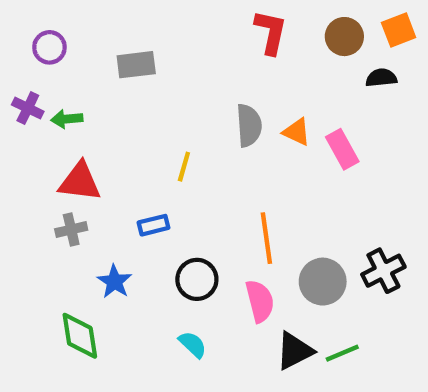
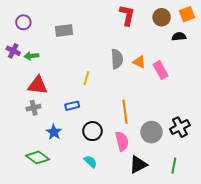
green diamond: (80, 336) -> (38, 158), turned -45
green line: (342, 353) -> (174, 166), moved, turned -56

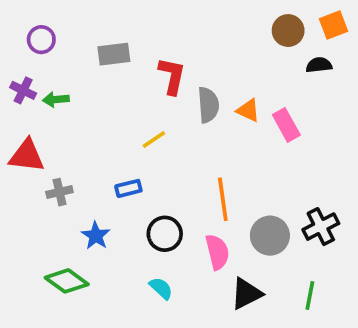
red L-shape: (127, 15) -> (172, 76), moved
yellow line: (86, 78) -> (154, 139), turned 40
red triangle: (38, 85) -> (27, 156), moved

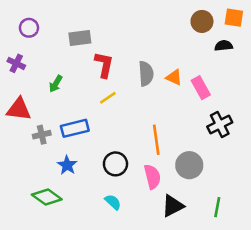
orange square: (333, 25) -> (234, 18), turned 30
red L-shape: (172, 76) -> (104, 65), moved
green arrow: (56, 99) -> (56, 84), moved, turned -54
blue rectangle: (128, 188) -> (75, 128), moved, size x1.5
black cross: (321, 227) -> (220, 124), moved

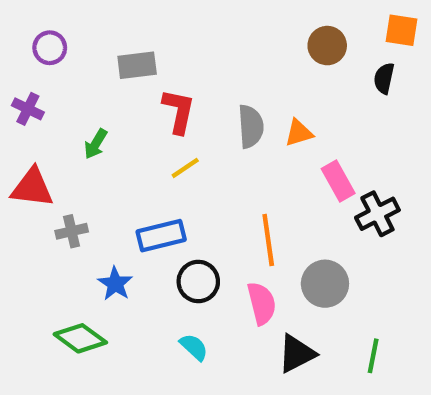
brown circle: (202, 21) -> (327, 46), moved
black semicircle: (224, 46) -> (384, 78), turned -72
orange triangle: (174, 77) -> (299, 133), turned -42
pink rectangle: (201, 88) -> (338, 181), moved
blue rectangle: (75, 128) -> (161, 236), moved

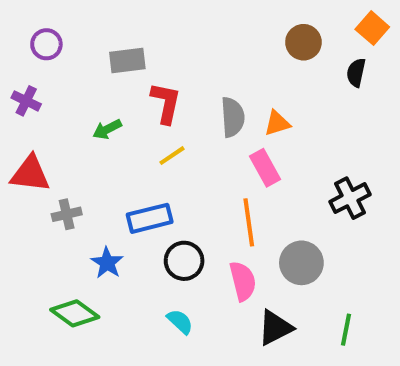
orange square: (401, 30) -> (372, 28), turned 32
green arrow: (96, 144) -> (107, 129), moved, turned 32
pink rectangle: (338, 181) -> (265, 168), moved

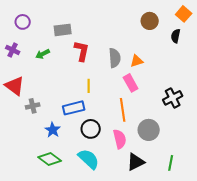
green arrow: (107, 129) -> (43, 54), moved
yellow line: (172, 156) -> (89, 86), moved, turned -56
red triangle: (30, 174) -> (15, 86), turned 30
green diamond: (75, 313) -> (50, 159), moved
cyan semicircle: (180, 322) -> (89, 159), size x1.6

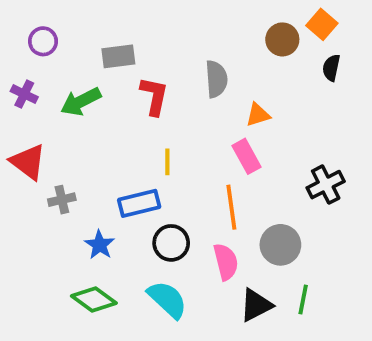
orange square: (184, 14) -> (322, 24), moved
green arrow: (43, 54) -> (81, 102), size x1.5
gray semicircle: (115, 58) -> (216, 79), moved
green line: (171, 163) -> (303, 299), moved

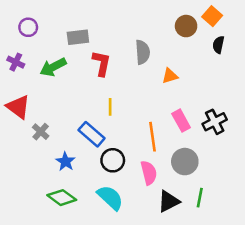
pink rectangle: (247, 156) -> (181, 121), moved
gray cross: (62, 200) -> (41, 132), turned -35
blue rectangle: (139, 203) -> (92, 134), turned 55

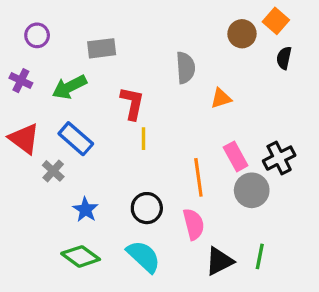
red L-shape: (102, 63) -> (132, 103), moved
blue rectangle: (92, 134) -> (76, 139), moved
gray circle: (185, 162) -> (252, 190), moved

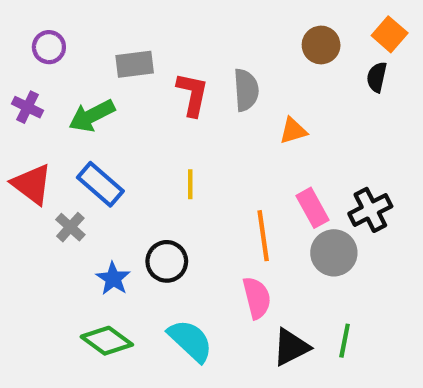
orange square: (276, 21) -> (390, 34), moved
red L-shape: (132, 103) -> (192, 94), moved
black circle: (147, 208) -> (167, 261), moved

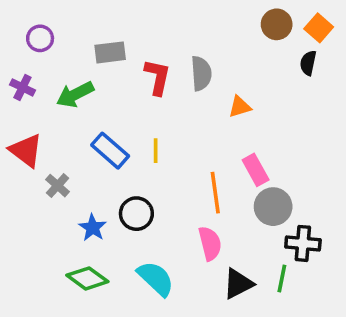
brown circle: (321, 45) -> (277, 24), moved
blue rectangle: (100, 184) -> (110, 151), moved
black cross: (370, 210) -> (303, 243), moved, turned 32

